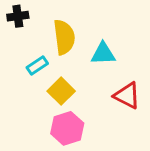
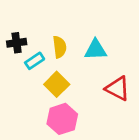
black cross: (18, 16) -> (17, 43), moved
yellow semicircle: (64, 37) -> (60, 47), moved, size x0.7

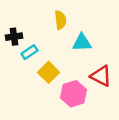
yellow semicircle: (60, 47) -> (60, 20), moved
pink hexagon: (62, 119) -> (74, 94), moved

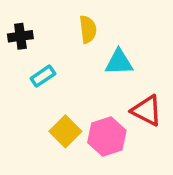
black cross: (14, 37) -> (20, 36), moved
yellow square: (49, 72) -> (65, 131), moved

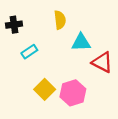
red triangle: (147, 111) -> (102, 62), moved

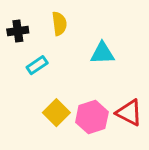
yellow semicircle: (60, 20) -> (59, 24), moved
red triangle: (102, 62) -> (129, 113), moved

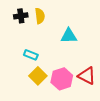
black cross: (18, 31) -> (21, 16), moved
cyan rectangle: (37, 65) -> (31, 55), moved, turned 56

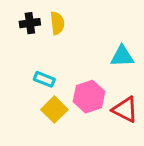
cyan triangle: (69, 36) -> (122, 56), moved
pink hexagon: (62, 79) -> (89, 97), moved

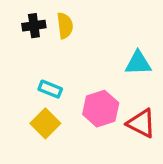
yellow square: (54, 110) -> (45, 123), moved

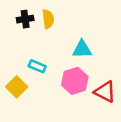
cyan triangle: (138, 63) -> (82, 49), moved
yellow square: (45, 123) -> (17, 87), moved

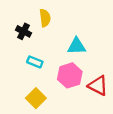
black cross: (25, 19) -> (24, 31), moved, turned 35
yellow square: (17, 87) -> (36, 98), moved

